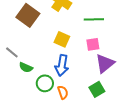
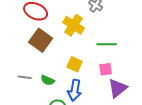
gray line: (12, 52) -> (25, 77), turned -32
green semicircle: (26, 67) -> (48, 80), moved

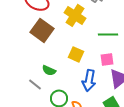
gray line: (25, 77) -> (35, 84), moved, turned 32
blue arrow: (75, 90) -> (89, 80), moved

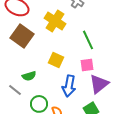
green line: (108, 34) -> (88, 40), turned 66
green semicircle: (49, 70) -> (29, 76), turned -40

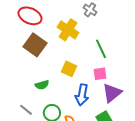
gray line: (15, 90) -> (26, 110), moved

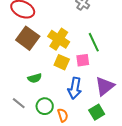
yellow cross: (68, 30) -> (59, 39), moved
pink square: (100, 74) -> (83, 60), moved

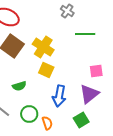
green line: (94, 42) -> (85, 34), moved, turned -66
pink square: (83, 60) -> (96, 71), moved

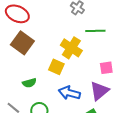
yellow cross: (43, 47) -> (71, 48), moved
blue arrow: (59, 96) -> (69, 93), turned 95

